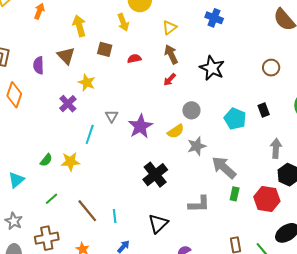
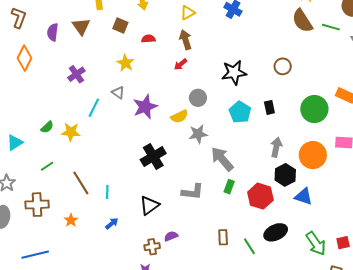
black star: (212, 68) -> (234, 73), moved, turned 30
yellow star: (87, 82) -> (125, 63), moved
gray triangle: (112, 116) -> (118, 93), turned -32

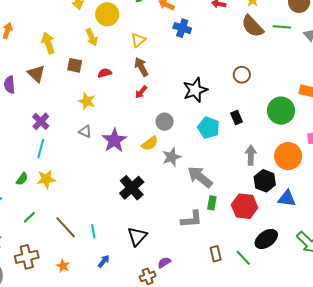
cyan line: (94, 108) -> (41, 149), moved
gray L-shape: (193, 192) -> (192, 219), moved

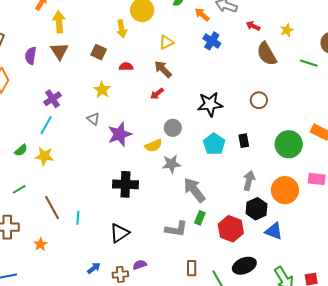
brown semicircle: (252, 26) -> (267, 54), moved
yellow arrow: (48, 43) -> (59, 22), moved
brown arrow: (141, 67) -> (163, 69), turned -30
black cross: (132, 188) -> (125, 184), turned 30
blue arrow: (104, 261) -> (94, 268), moved

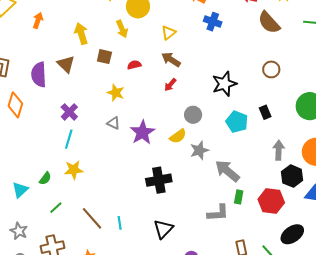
yellow arrow: (59, 22) -> (81, 34), moved
purple semicircle: (31, 56) -> (39, 75), size x1.4
green semicircle: (21, 150) -> (45, 178), moved

